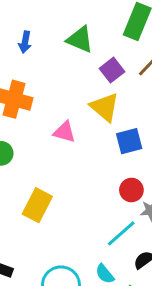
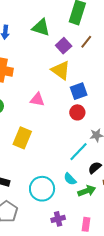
pink triangle: (64, 132) -> (37, 100), moved
red circle: (131, 190) -> (77, 112), moved

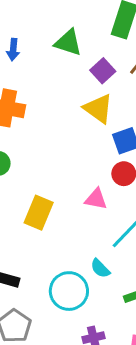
pink triangle: (37, 100) -> (96, 199), moved
cyan semicircle: (70, 179) -> (100, 268), moved

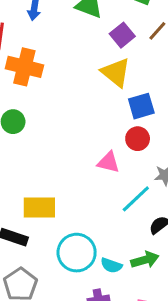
yellow rectangle: (39, 213) -> (39, 208), moved, turned 64
cyan semicircle: (100, 268) -> (111, 265), moved, turned -30

